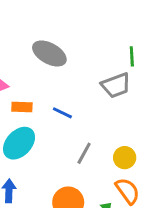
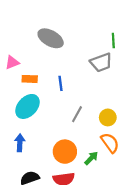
blue line: (62, 113) -> (60, 83), turned 56

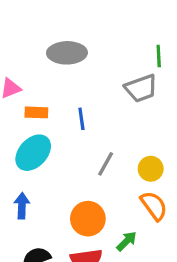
gray ellipse: (51, 38) -> (67, 53), turned -30
green arrow: (91, 158) -> (127, 241), moved

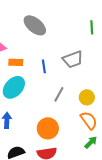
gray ellipse: (67, 53) -> (35, 25), turned 40
gray trapezoid: (141, 88) -> (73, 59), moved
green arrow: (127, 241) -> (91, 142), moved

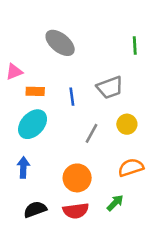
yellow circle: (87, 97) -> (127, 124), moved
orange semicircle: (89, 120) -> (131, 167), turned -72
green arrow: (91, 142) -> (115, 203), moved

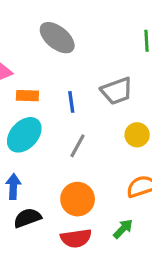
gray line: (92, 133) -> (78, 146), moved
black semicircle: (35, 209) -> (27, 218), moved

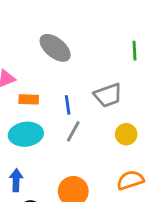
cyan ellipse: (24, 135) -> (26, 134), turned 40
gray line: (78, 146) -> (73, 131), moved

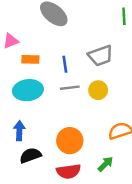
gray line: (73, 131) -> (70, 88), turned 54
yellow circle: (126, 134) -> (98, 90), moved

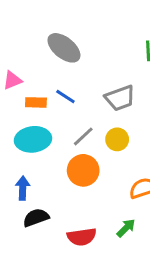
blue line: (65, 64) -> (65, 97), moved, turned -49
gray line: (70, 88) -> (83, 136), turned -36
orange circle: (70, 141) -> (83, 170), moved

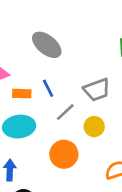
blue line: (65, 97) -> (48, 88), turned 30
gray line: (83, 136) -> (65, 112), moved

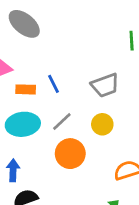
gray ellipse: (47, 45) -> (24, 24), moved
gray line: (65, 112) -> (62, 121), moved

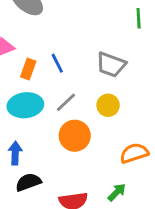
gray trapezoid: (105, 85) -> (111, 65), turned 40
orange rectangle: (26, 89) -> (28, 69), turned -72

